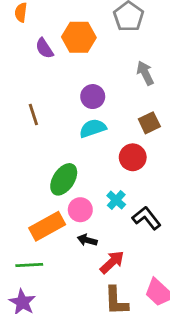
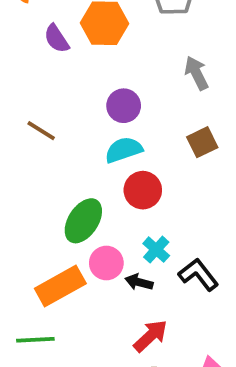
brown line: (33, 114) -> (41, 131), turned -40
red circle: (133, 157) -> (143, 190), moved
black arrow: (87, 240) -> (139, 282), moved

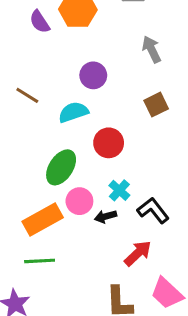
cyan semicircle: (124, 150) -> (73, 112), moved
black arrow: (139, 282) -> (106, 216), turned -30
red arrow: (150, 336) -> (138, 253), moved
green line: (35, 340) -> (40, 261), moved

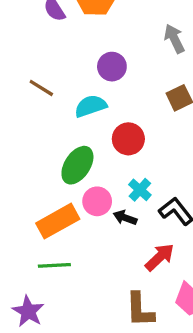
black arrow: (106, 216) -> (125, 218), turned 35

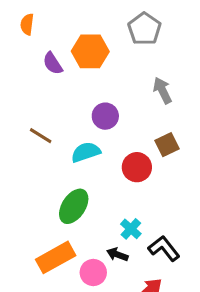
red circle: (128, 139) -> (137, 167), moved
pink circle: (97, 201) -> (93, 272), moved

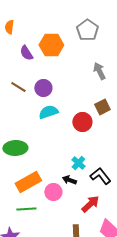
purple circle: (105, 116) -> (43, 88), moved
brown line: (41, 136) -> (18, 87), moved
green ellipse: (74, 206) -> (15, 148), moved, turned 55

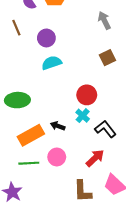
brown line: (18, 87) -> (16, 28), moved, turned 35
red circle: (82, 122) -> (87, 95), moved
black arrow: (69, 180) -> (58, 126), moved
pink circle: (53, 192) -> (57, 157), moved

